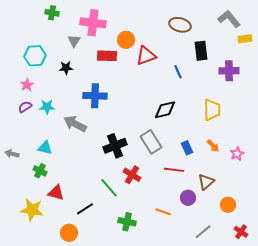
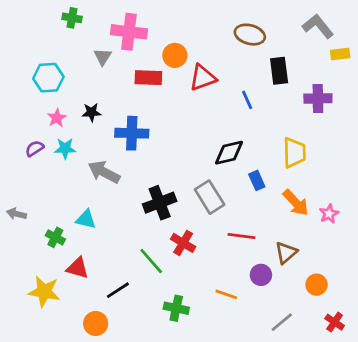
black star: (66, 68) -> (91, 112), moved
pink star: (27, 85) -> (57, 118), moved
orange arrow: (213, 146) -> (296, 203), size x1.5
cyan triangle: (45, 148) -> (86, 219), moved
blue rectangle: (187, 148) -> (257, 180), moved

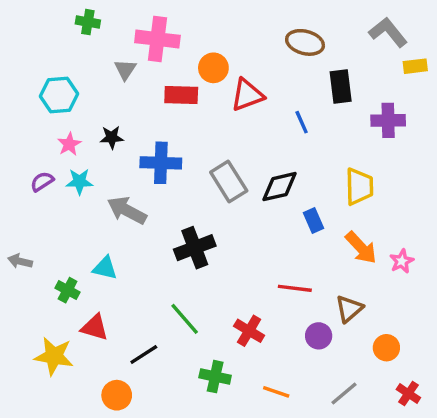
gray rectangle: (210, 197) -> (229, 181), moved
red cross: (183, 243) -> (249, 331), moved
orange line: (226, 294) -> (276, 392), moved

